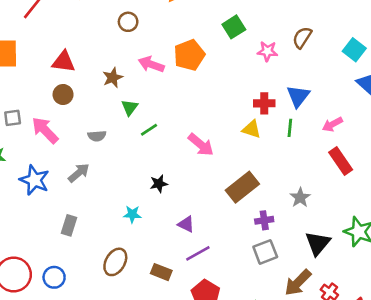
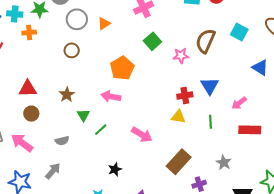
brown semicircle: (302, 37) -> (205, 41), size x1.4
cyan square: (354, 50) -> (239, 32), moved
pink arrow: (151, 64) -> (111, 96), moved
green line: (290, 128) -> (211, 122), moved
red rectangle: (341, 161) -> (250, 130), turned -45

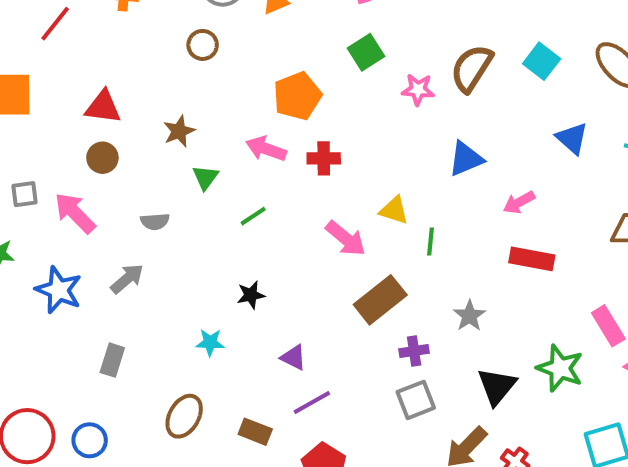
blue triangle: (210, 86) -> (466, 159), turned 30
red cross: (185, 95) -> (324, 158), moved
green line: (211, 122) -> (431, 241), moved
green line: (101, 130) -> (253, 216), moved
pink arrow: (142, 135) -> (346, 238), moved

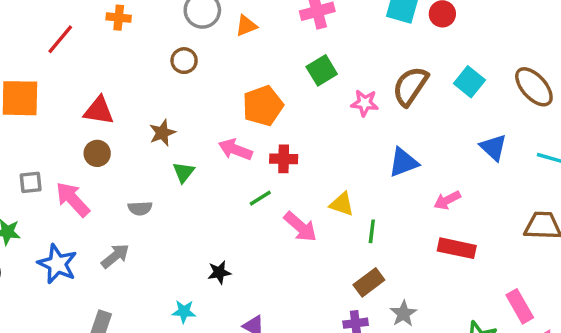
green line: (253, 216) -> (260, 198), moved
brown rectangle: (380, 300) -> (369, 282), moved, size x0.7
gray star: (469, 316) -> (403, 314), moved

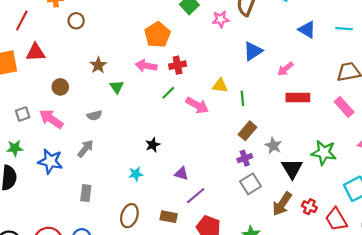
brown circle: (184, 61) -> (76, 21), moved
red triangle: (99, 111) -> (36, 52), moved
pink rectangle: (520, 306) -> (344, 107), moved

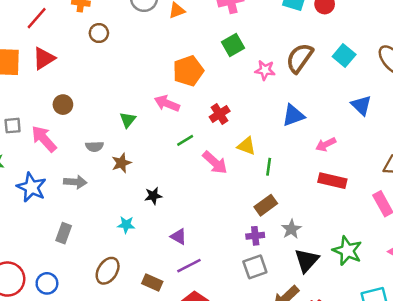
red triangle: (36, 52) -> (44, 58), turned -42
brown star: (98, 65) -> (121, 163), moved
red cross: (178, 65) -> (220, 114), moved, turned -35
gray arrow: (85, 149) -> (75, 182), turned 42

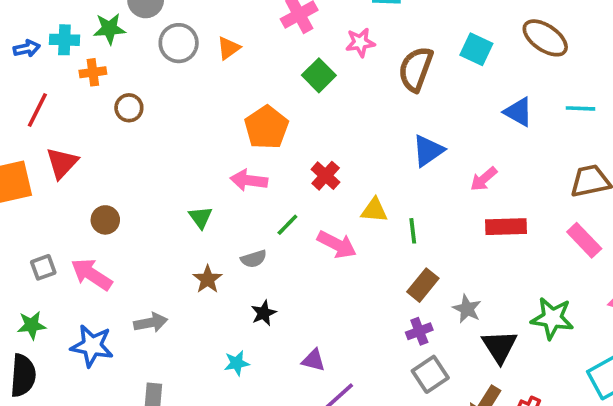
pink star: (265, 70) -> (360, 42), moved
gray semicircle: (94, 146) -> (254, 259), moved

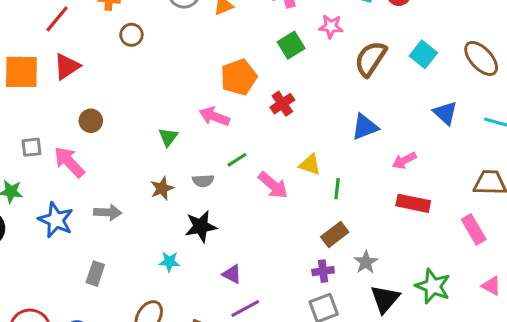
red cross: (326, 176) -> (282, 104), moved
black star: (264, 313) -> (201, 226), size x1.5

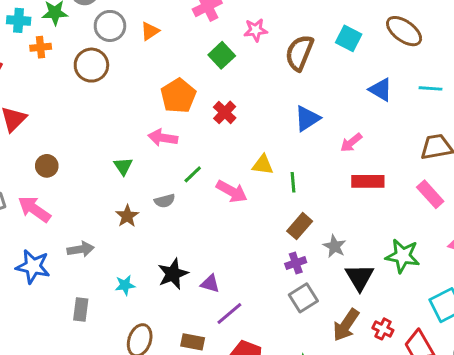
brown circle: (131, 35) -> (91, 65), moved, size x1.5
black star: (201, 226) -> (173, 274), moved
cyan star: (169, 262) -> (125, 285), moved

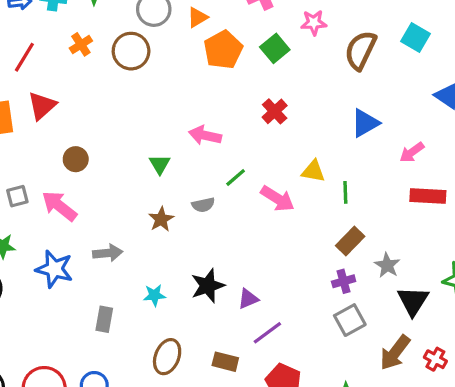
orange cross: (41, 47) -> (81, 44), moved, turned -30
orange pentagon: (178, 96) -> (223, 50), moved
purple triangle: (210, 284) -> (248, 299), turned -42

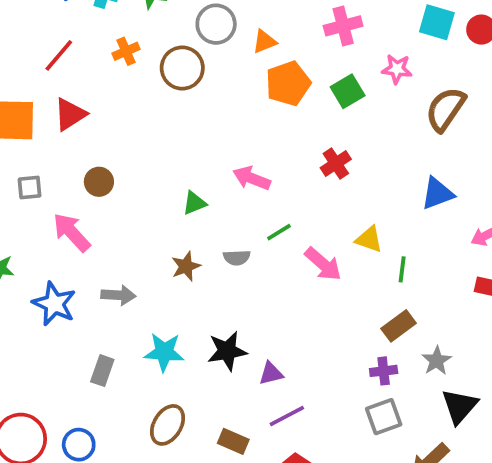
green triangle: (160, 164) -> (194, 203), turned 30
gray square: (17, 196) -> (30, 188), moved
cyan star: (154, 295) -> (164, 352), size x1.5

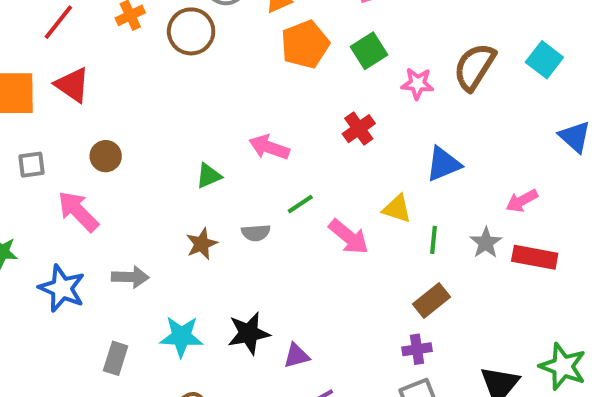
pink star: (397, 69) -> (418, 84), moved
red triangle: (70, 114) -> (72, 85), turned -51
blue triangle: (437, 193) -> (443, 164), moved
gray star: (437, 361) -> (486, 243), moved

